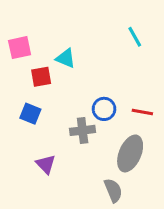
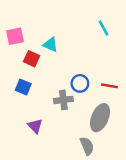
red square: (41, 77) -> (32, 59), turned 35

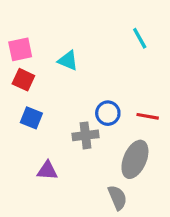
red square: (32, 59) -> (23, 80), moved
purple triangle: (35, 126) -> (47, 170), turned -42

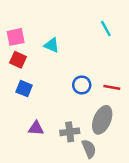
gray cross: (86, 135) -> (70, 132), moved

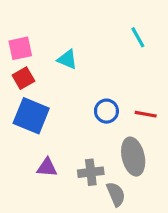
red square: (18, 60) -> (23, 78), turned 35
blue square: (24, 89) -> (31, 116), size x1.6
gray ellipse: (102, 120) -> (133, 157), turned -36

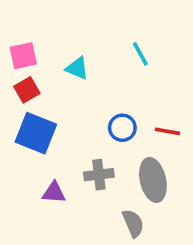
cyan line: (138, 37) -> (140, 54), moved
gray cross: (91, 172) -> (99, 175), moved

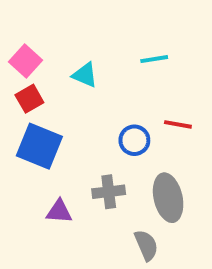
cyan line: (140, 54) -> (154, 59), turned -70
pink square: (23, 56) -> (25, 61), turned -36
red line: (167, 131) -> (178, 124), moved

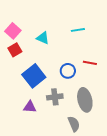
blue square: (39, 146) -> (34, 76), moved, turned 30

